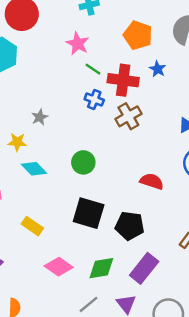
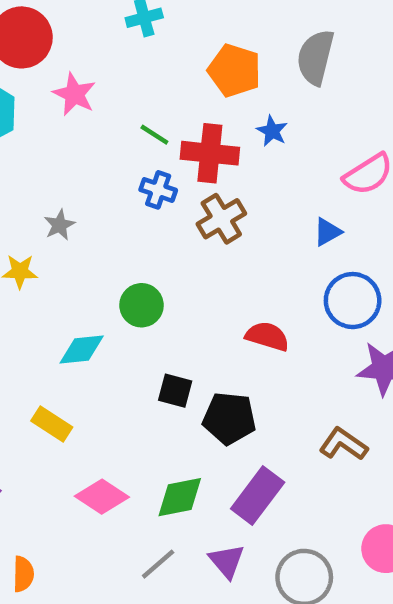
pink star: (78, 44) -> (74, 94), moved
cyan diamond: (34, 169) -> (82, 350), moved, turned -50
black square: (89, 213) -> (175, 391), moved, size x0.6

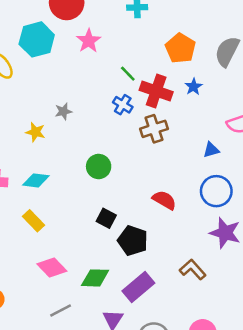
cyan diamond: (82, 350) -> (36, 180), moved
gray line: (158, 564) -> (61, 310), moved

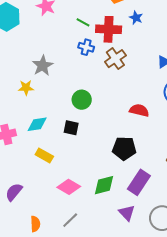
gray star: (63, 111) -> (43, 66), size x1.5
black square: (106, 218) -> (71, 128), moved
gray line: (61, 310) -> (70, 220), moved

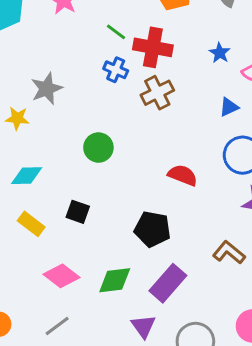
blue star: (136, 18) -> (220, 53), moved
black square: (71, 128) -> (78, 212), moved

